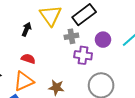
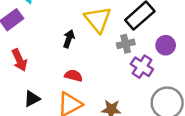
purple cross: (83, 55) -> (142, 67), turned 30

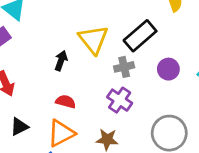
purple cross: (142, 67) -> (120, 100), moved

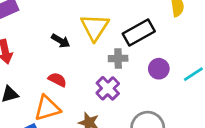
black arrow: (61, 61) -> (61, 41), turned 90

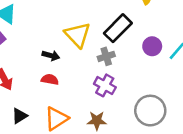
purple circle: (159, 69) -> (152, 46), moved
red semicircle: (57, 80) -> (50, 80), moved

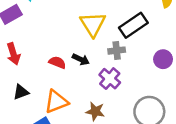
purple circle: (152, 46) -> (163, 59), moved
black arrow: (51, 56) -> (81, 59), moved

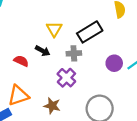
yellow triangle: (93, 24) -> (54, 29), size x0.7
black arrow: (81, 59) -> (43, 51), moved

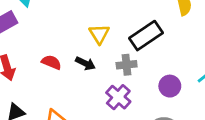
red semicircle: (21, 61) -> (51, 62), moved
purple circle: (114, 63) -> (170, 86), moved

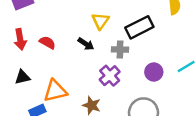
red semicircle: (51, 62) -> (47, 43), moved

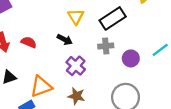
gray cross: (120, 50) -> (106, 46), moved
purple cross: (110, 76) -> (76, 66), moved

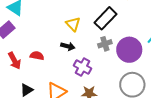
purple circle: (131, 58) -> (129, 50), size x1.6

